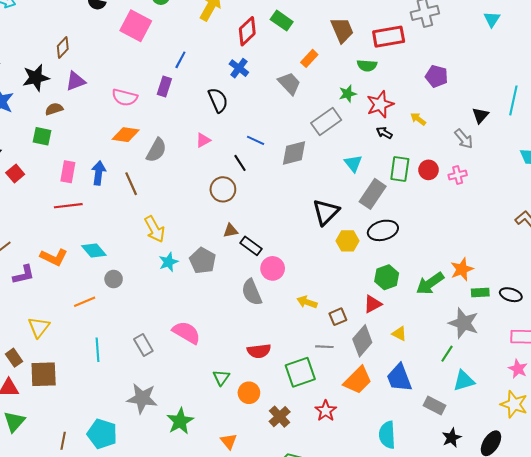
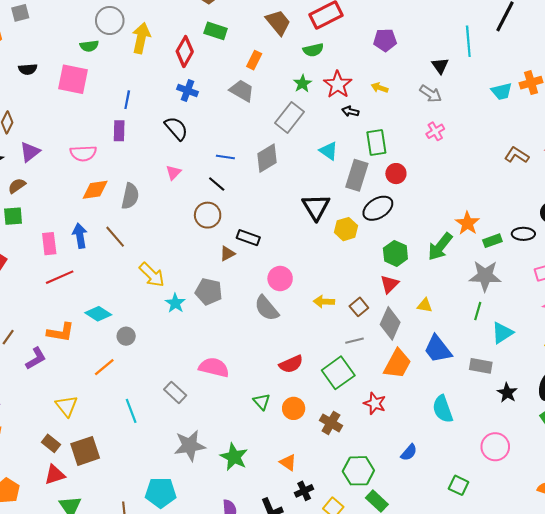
red circle: (429, 170) -> (396, 174), moved
black rectangle: (251, 246) -> (248, 238), moved

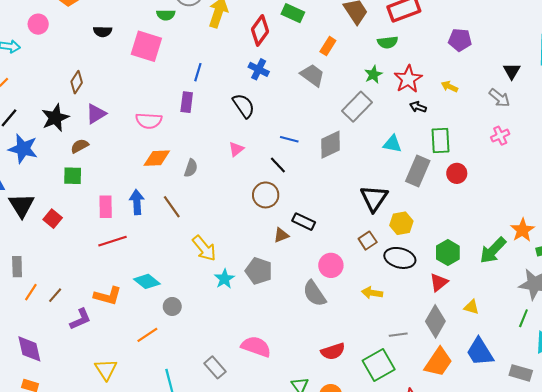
cyan triangle: (329, 151) -> (392, 144), turned -30
gray semicircle: (130, 196) -> (191, 168), size x0.7
black ellipse: (378, 208) -> (400, 258), moved, turned 40
brown square: (359, 307) -> (368, 241), moved

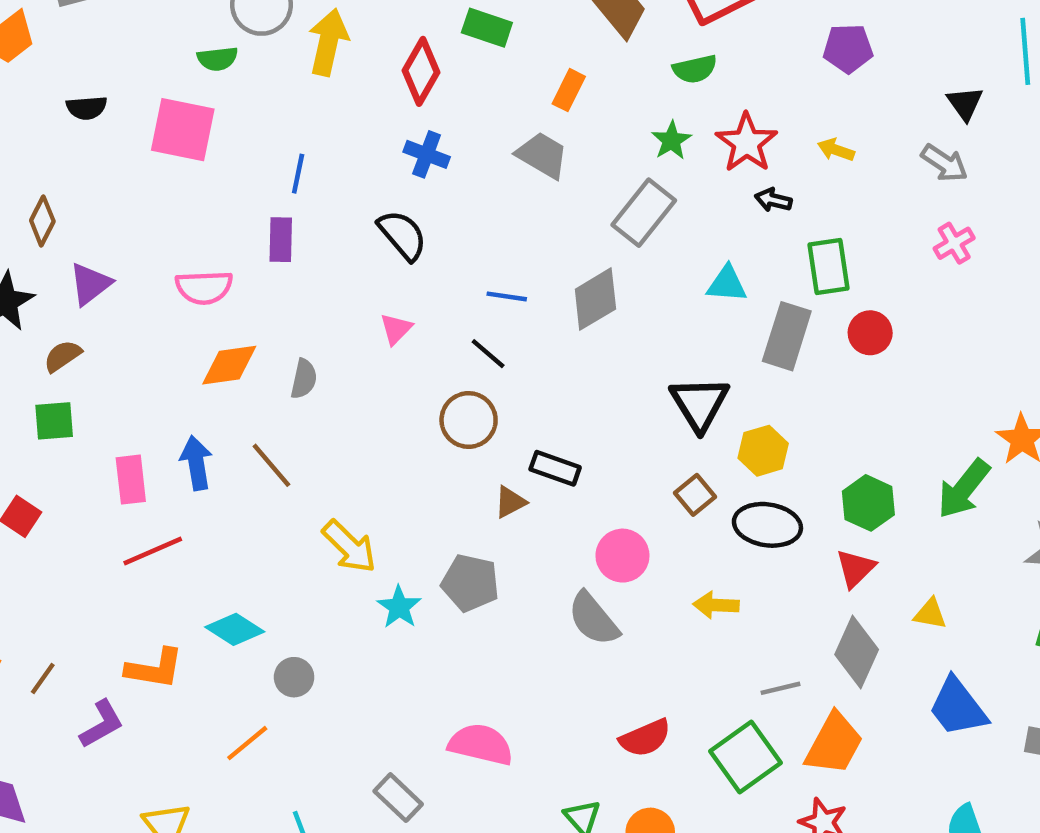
orange trapezoid: (438, 362) -> (834, 744), moved

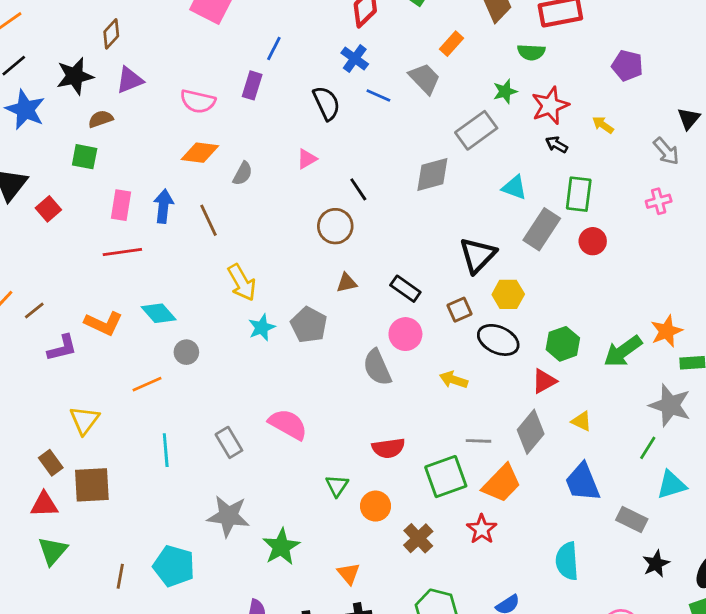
blue line: (507, 296) -> (378, 95), moved
black rectangle: (555, 468) -> (405, 289), moved

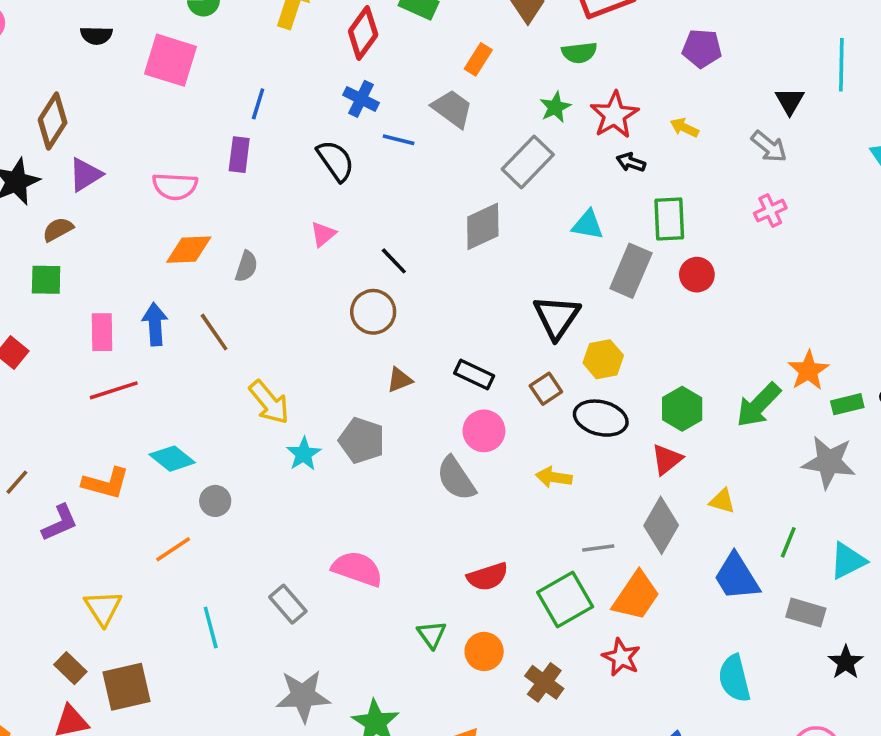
brown diamond: (111, 34) -> (53, 121), size x1.4
green line: (648, 448) -> (788, 542), moved

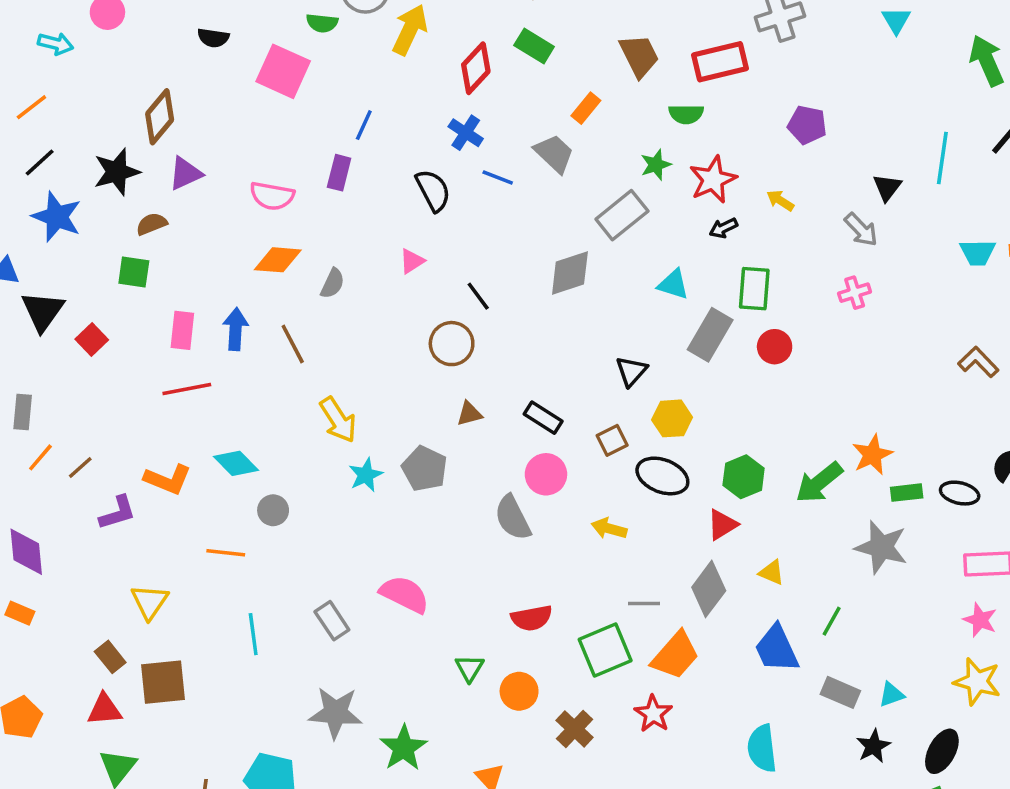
black arrow: (631, 162) -> (723, 228), turned -52
black triangle: (557, 317) -> (631, 371), size x0.7
orange line: (173, 549) -> (226, 553), turned 33
cyan triangle: (848, 561) -> (891, 695), moved, size x0.7

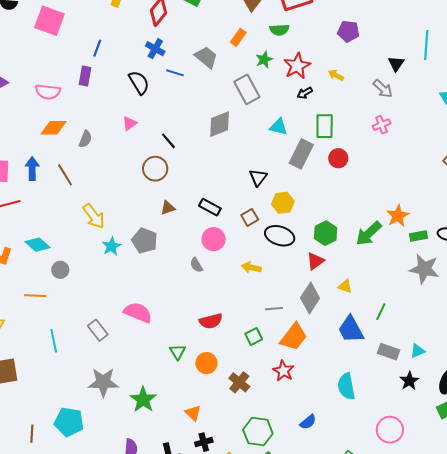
orange rectangle: (586, 108) -> (238, 37), moved
gray rectangle: (622, 215) -> (247, 89), turned -76
gray semicircle: (513, 518) -> (196, 265), size x0.6
gray star: (881, 547) -> (424, 269), moved
green square: (605, 650) -> (254, 337), size x0.6

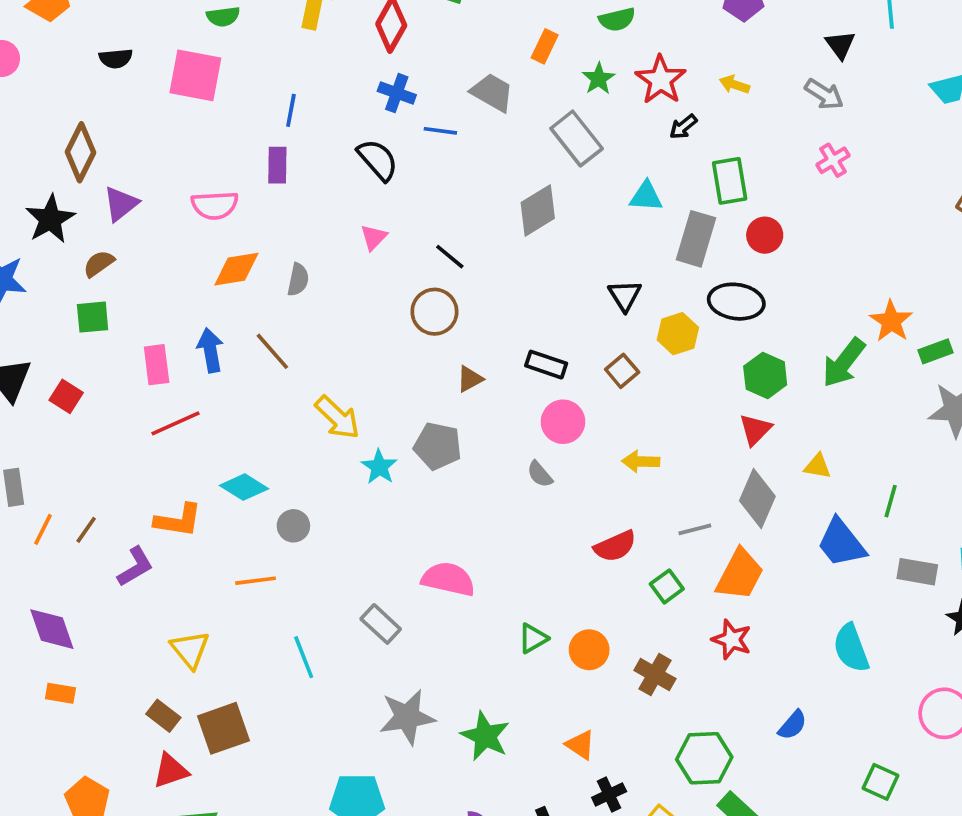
black ellipse: (280, 236) -> (736, 302), moved
red semicircle: (211, 321) -> (615, 546), moved
green triangle: (178, 352) -> (533, 638), turned 42

